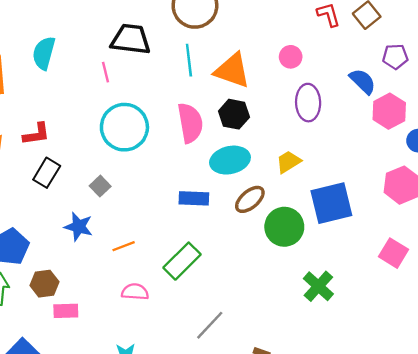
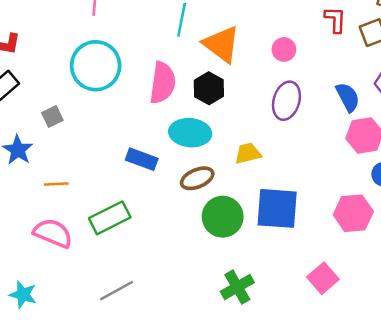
pink semicircle: (135, 292) -> (53, 233), size x1.4

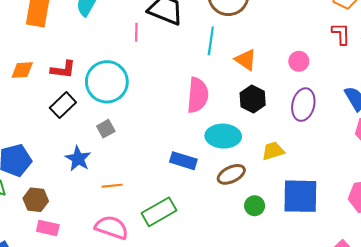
orange triangle: (221, 44) -> (246, 60), size x0.7
cyan circle: (96, 66) -> (107, 82), moved
black hexagon: (209, 88) -> (253, 99), moved
green circle: (223, 217) -> (255, 206), size x0.6

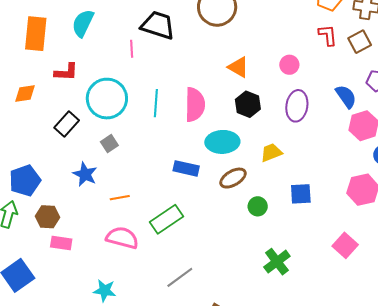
cyan line: (211, 41) -> (156, 103), moved
red L-shape: (63, 70) -> (66, 72), moved
blue square: (300, 196) -> (301, 194), size x0.6

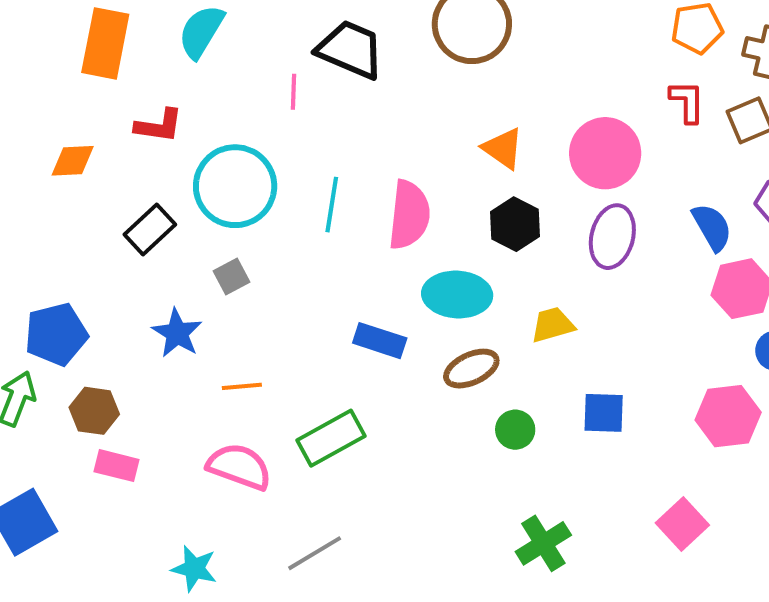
pink circle: (289, 65) -> (605, 153), size x1.8
gray line: (180, 277) -> (315, 553), moved

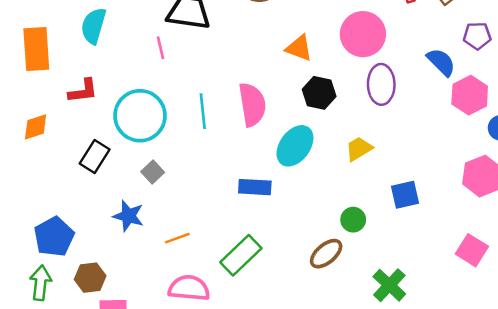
cyan ellipse: (457, 295) -> (295, 146), turned -42
brown ellipse: (471, 369) -> (326, 254), moved

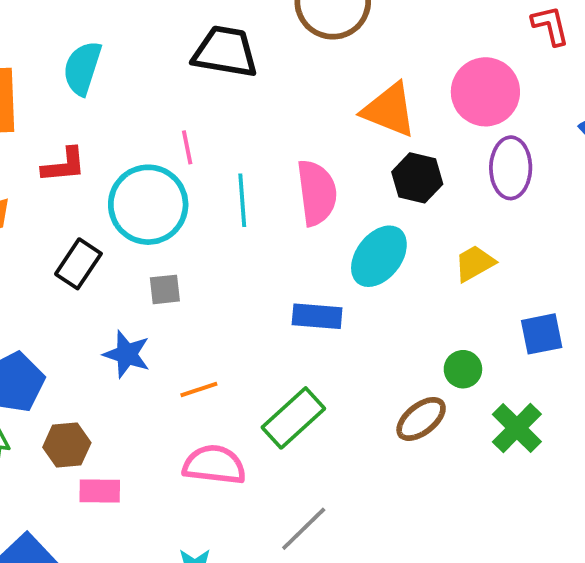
pink line: (160, 48) -> (187, 147), moved
orange triangle: (299, 48) -> (389, 110), size x1.4
gray square: (153, 172) -> (165, 289), turned 35
green cross: (389, 285) -> (517, 428), moved

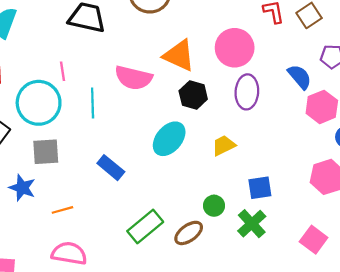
pink semicircle: (317, 193) -> (133, 78), moved, turned 108
gray square: (165, 289) -> (46, 152), size x1.5
blue rectangle: (317, 316) -> (111, 168), moved, turned 32
green rectangle: (293, 418) -> (145, 226), moved
green cross: (517, 428) -> (252, 224), moved

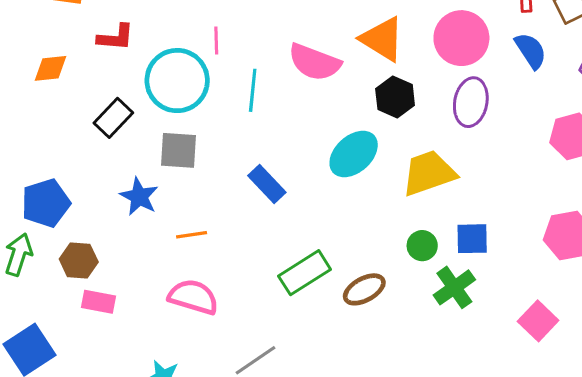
blue semicircle: (300, 77) -> (531, 51), moved
yellow trapezoid: (224, 145) -> (429, 173), size x1.6
green circle: (214, 206) -> (422, 246), moved

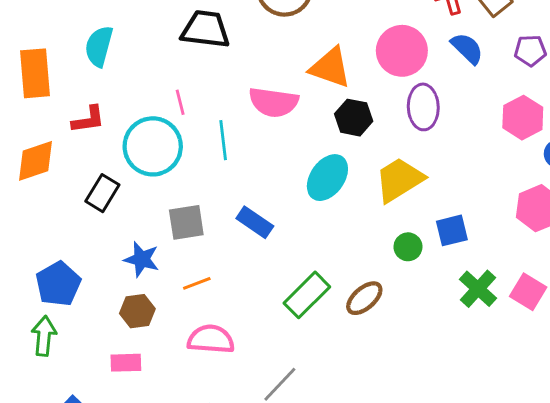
orange diamond: (51, 68) -> (36, 161), size x1.4
gray square: (179, 150) -> (186, 222), moved
brown hexagon: (79, 260) -> (137, 311), moved
green cross: (454, 287) -> (478, 289), moved

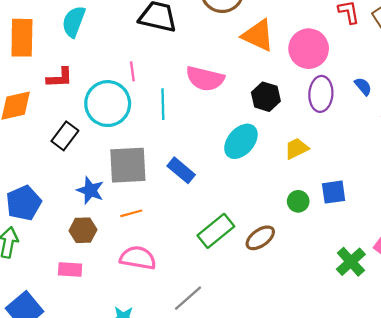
blue semicircle: (467, 48) -> (363, 86), moved, size x0.7
orange triangle: (330, 68) -> (258, 35), moved
yellow trapezoid: (399, 180) -> (297, 149), size x0.6
gray square: (186, 222) -> (128, 165), size x1.4
green cross: (478, 289) -> (351, 262), moved

